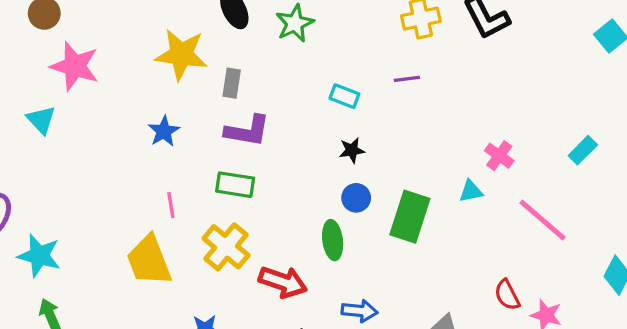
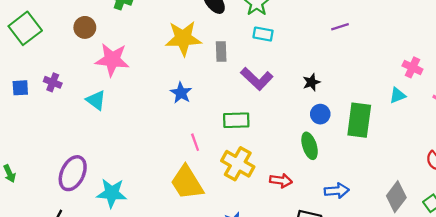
cyan rectangle: (344, 96) -> (263, 34), moved
purple L-shape: (247, 131) -> (257, 79), moved, turned 44
red arrow: (283, 282) -> (281, 181), size x0.7

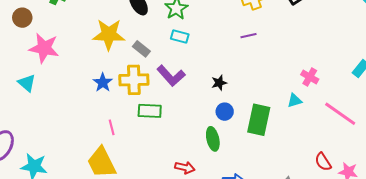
gray rectangle: (221, 52) -> (141, 49), turned -54
yellow cross: (238, 164) -> (134, 80), moved, turned -36

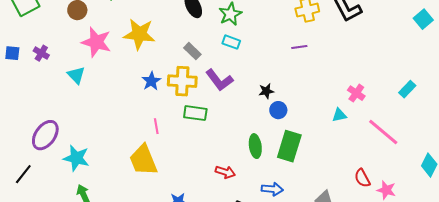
yellow star: (109, 34) -> (139, 34), moved
blue circle: (225, 112) -> (278, 110), moved
green rectangle: (259, 120) -> (289, 146), moved

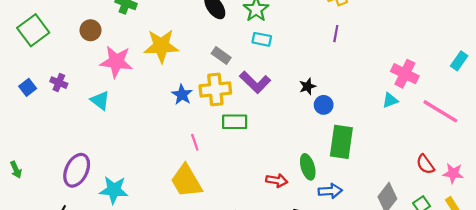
purple line: (299, 47) -> (336, 34), turned -63
blue square: (12, 53) -> (28, 87), turned -35
pink cross: (356, 93) -> (405, 74), size x1.4
green ellipse: (255, 146) -> (308, 167), moved

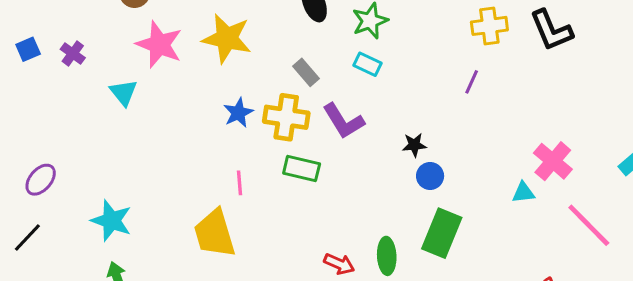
purple ellipse: (77, 170) -> (41, 180), moved, size x0.7

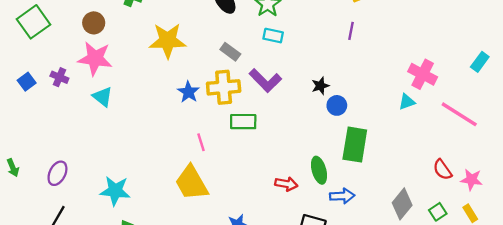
pink star: (159, 45) -> (95, 59), moved

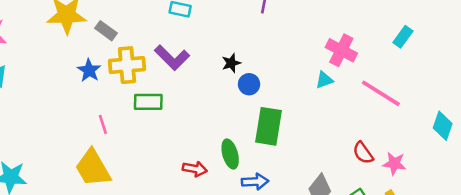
gray rectangle: (230, 52) -> (106, 31), moved

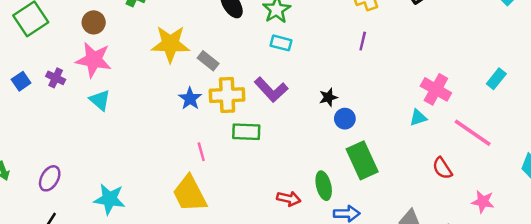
green rectangle: (269, 126) -> (362, 160), turned -36
red semicircle: (363, 153) -> (442, 168), moved

